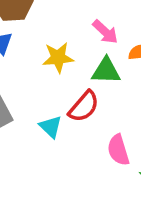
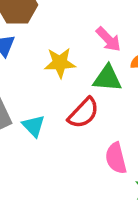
cyan triangle: (51, 127) -> (33, 126), moved

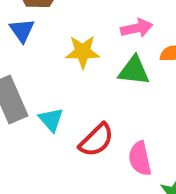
pink arrow: (108, 39) -> (137, 28), turned -60
red semicircle: (83, 113) -> (96, 140), moved

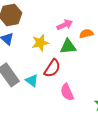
red semicircle: (96, 140) -> (52, 68), moved
pink semicircle: (140, 158) -> (67, 92), moved

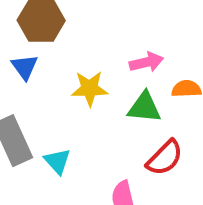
red semicircle: (52, 68) -> (165, 158), moved

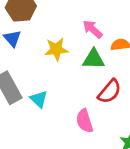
pink arrow: (146, 62) -> (93, 29), turned -120

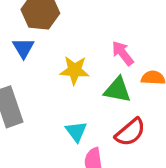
cyan triangle: (39, 99) -> (76, 131), moved

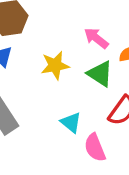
green triangle: (118, 90) -> (100, 74), turned 36

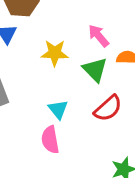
pink semicircle: (95, 148) -> (50, 140), moved

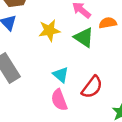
red semicircle: (108, 108) -> (92, 87), moved

